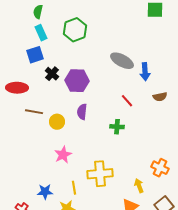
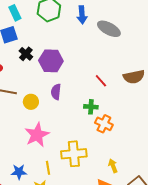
gray ellipse: (122, 61) -> (109, 29), moved
blue arrow: (145, 72) -> (82, 15), moved
brown semicircle: (160, 97) -> (134, 77), size x1.5
pink star: (63, 155) -> (37, 135), size x1.4
orange cross: (160, 168) -> (104, 124), moved

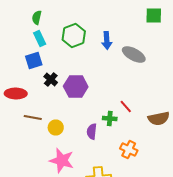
brown semicircle: (134, 77) -> (159, 118), moved
purple semicircle: (56, 92) -> (92, 132), moved
green cross: (91, 107) -> (110, 118), moved
pink star: (37, 135) -> (62, 160), turned -30

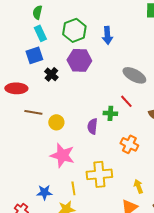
gray ellipse: (134, 54) -> (134, 75), moved
purple hexagon: (76, 86) -> (79, 60), moved

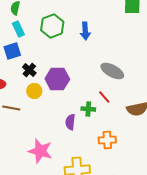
purple hexagon: (79, 60) -> (57, 79), moved
yellow circle: (56, 122) -> (34, 91), moved
orange cross: (129, 144) -> (107, 140), turned -30

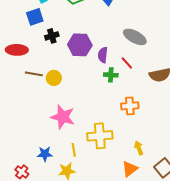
black cross: (29, 70) -> (52, 36), turned 32
yellow circle: (34, 91) -> (54, 78), moved
purple semicircle: (70, 122) -> (103, 55), moved

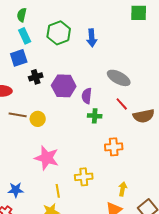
red line: (127, 63) -> (122, 104), moved
yellow cross: (100, 136) -> (84, 177), size x0.7
yellow arrow: (139, 148) -> (123, 189), turned 32
blue star: (45, 154) -> (16, 190), moved

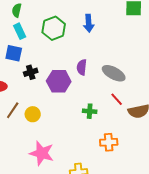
blue arrow: (92, 38) -> (89, 23), moved
blue square: (19, 58) -> (14, 53), turned 30
purple semicircle: (87, 96) -> (82, 67), moved
brown line: (18, 115) -> (13, 110), turned -66

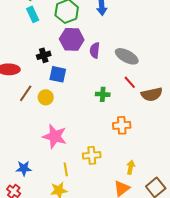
blue square: (14, 53) -> (58, 74), moved
purple hexagon: (59, 81) -> (72, 39), moved

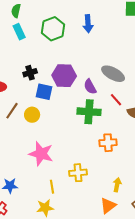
purple hexagon: (72, 39) -> (64, 76), moved
purple semicircle: (95, 50) -> (90, 87), moved, turned -35
green cross: (103, 94) -> (89, 112), size x1.6

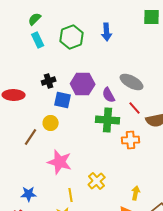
green semicircle: (16, 11) -> (35, 19), turned 32
brown line: (12, 111) -> (31, 137), moved
orange cross: (108, 143) -> (131, 140), moved
yellow cross: (78, 173) -> (97, 181), turned -36

